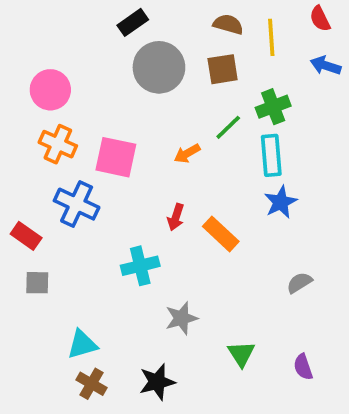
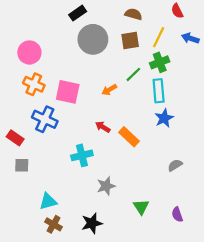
red semicircle: (320, 19) -> (177, 11), moved
yellow line: (271, 37) -> (159, 37), moved, turned 30
red arrow: (176, 217) -> (103, 127), turned 104

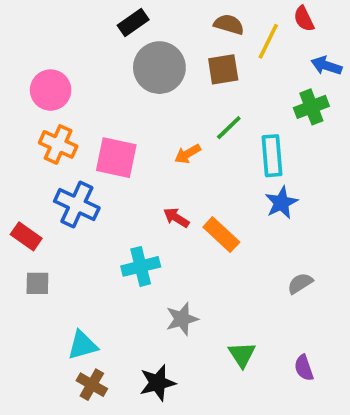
yellow line: (159, 37) -> (268, 41), moved
green cross: (160, 62) -> (311, 107), moved

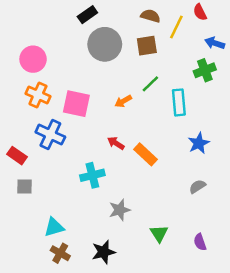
blue star: (281, 203) -> (199, 143), moved

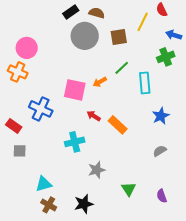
brown semicircle: (150, 16) -> (97, 13), moved
orange cross: (38, 95) -> (18, 72), moved
pink square: (76, 104) -> (75, 90), moved

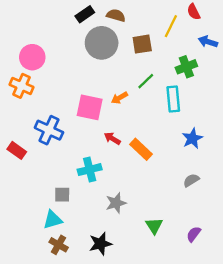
green cross: (166, 57) -> (186, 67), moved
gray square: (20, 151) -> (62, 195), moved
purple semicircle: (162, 196) -> (194, 234), turned 56

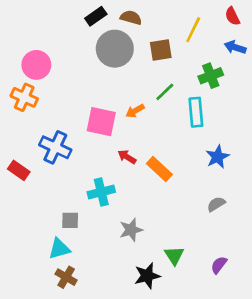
red semicircle: (194, 12) -> (232, 16), moved
black star: (100, 244) -> (147, 276), moved

